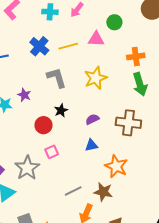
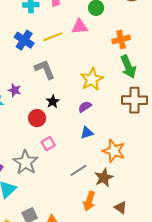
yellow star: (96, 78) -> (92, 79), moved
brown cross: (128, 123) -> (134, 100), moved
gray line: (73, 191) -> (78, 170), moved
brown star: (103, 192) -> (104, 178), turned -30

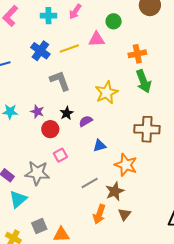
purple star: (15, 90) -> (37, 112), moved
brown cross: (134, 100) -> (147, 129), moved
purple semicircle: (85, 107) -> (86, 121), moved
gray star: (26, 162) -> (37, 173), turned -30
brown triangle: (121, 207) -> (124, 214), moved, turned 32

